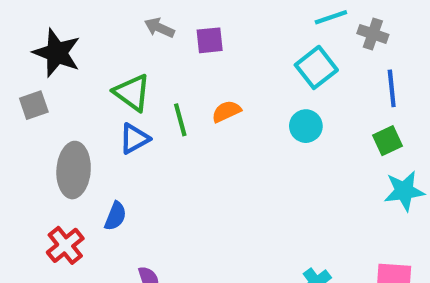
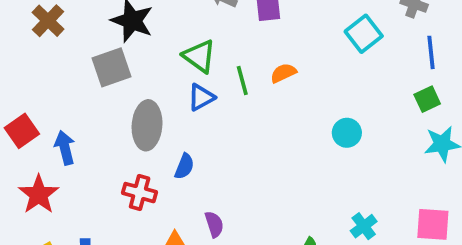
gray square: (34, 105) -> (112, 67), size x1.5
cyan circle: (306, 126) -> (347, 133), moved
red cross: (65, 245) -> (140, 193), turned -36

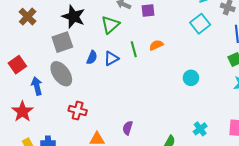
green triangle: (199, 56) -> (110, 25), moved, turned 42
gray ellipse: (147, 125) -> (61, 74), moved, turned -40
red square: (22, 131) -> (17, 65), moved
blue semicircle: (184, 166) -> (92, 57), moved
purple semicircle: (214, 224) -> (128, 128), moved, turned -144

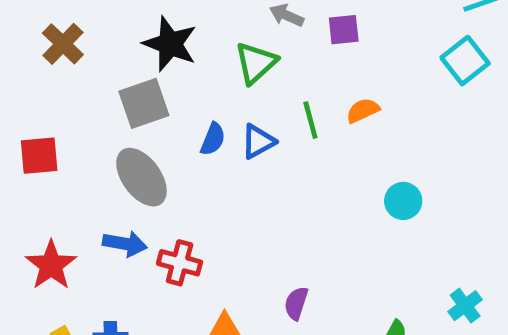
red square: (17, 65) -> (39, 156), turned 30
cyan circle: (191, 78) -> (403, 201), moved
blue arrow: (37, 86) -> (125, 244), moved, turned 114

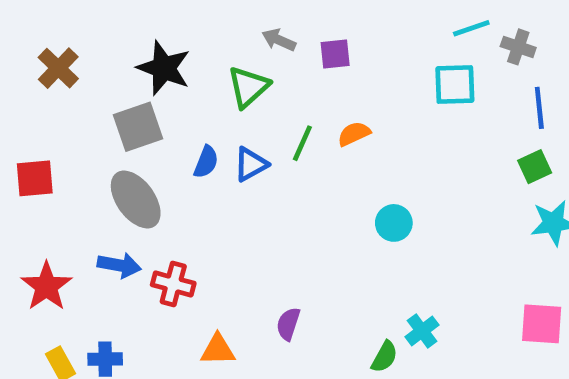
cyan square: (465, 61) -> (455, 84), turned 36
green line: (310, 120) -> (302, 143), turned 39
cyan cross: (465, 306) -> (422, 331), moved

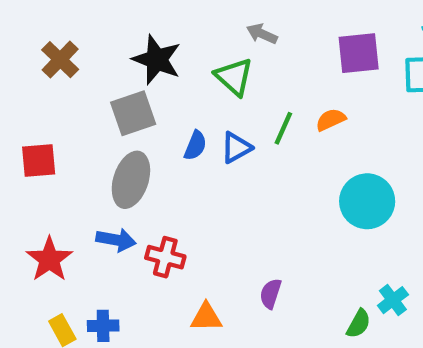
purple square: (335, 54) -> (359, 53), moved, size x1.5
green triangle: (248, 87) -> (234, 77), turned -36
gray ellipse: (136, 199) -> (131, 180), turned 54
cyan circle: (394, 223) -> (367, 201), size x1.6

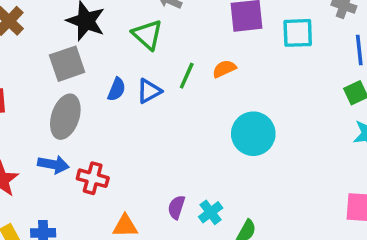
cyan cross: (393, 300) -> (211, 212), moved

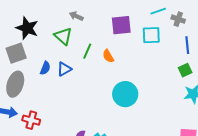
orange semicircle: (224, 69) -> (108, 56), turned -96
green line: (187, 76) -> (87, 51), moved

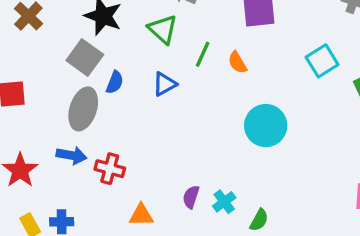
cyan square: (151, 35) -> (322, 61), moved, turned -30
gray square: (16, 53) -> (85, 58), turned -35
blue semicircle: (45, 68) -> (115, 82), moved

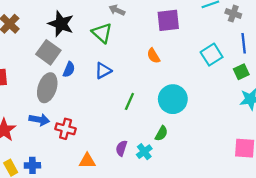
green line: (203, 54) -> (129, 101), moved
green semicircle: (259, 220) -> (161, 133), moved

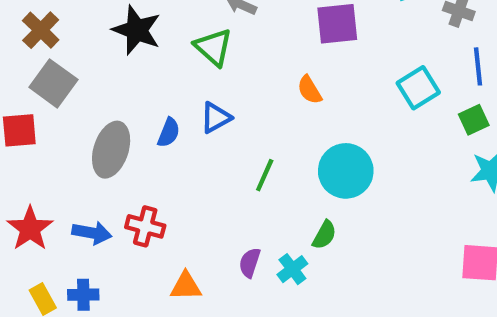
gray square: (48, 52) -> (53, 83), moved
blue semicircle: (69, 69) -> (169, 133), moved
blue arrow: (39, 120) -> (92, 233), moved

